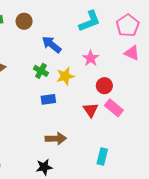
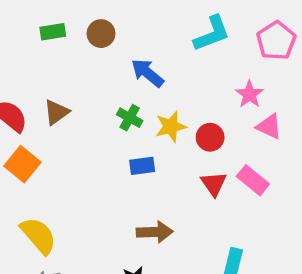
pink triangle: (132, 53) -> (269, 127), moved
pink star: (91, 58) -> (249, 94), moved
red circle: (104, 86) -> (210, 137), moved

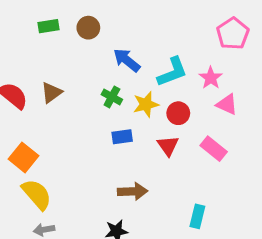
cyan L-shape: (212, 34) -> (172, 72), moved
orange square: (22, 164) -> (23, 157), moved
red triangle: (214, 184) -> (168, 146), moved

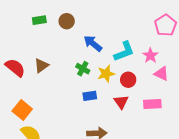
pink rectangle: (214, 149) -> (152, 104), turned -42

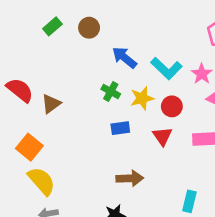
green rectangle: (39, 20) -> (52, 26), turned -32
cyan L-shape: (124, 51) -> (166, 68), turned 65
brown triangle: (41, 66) -> (51, 104), moved

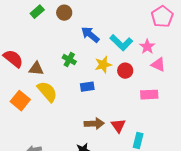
green cross: (111, 91) -> (69, 60), moved
brown triangle: (51, 104) -> (36, 69), turned 42
red triangle: (162, 136) -> (118, 126), moved
yellow semicircle: (42, 181) -> (47, 92), moved

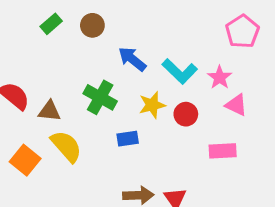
green cross: (69, 60) -> (100, 97), size x1.5

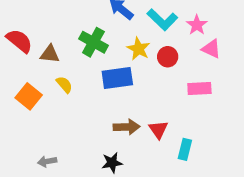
yellow star: (152, 105) -> (139, 49), turned -30
blue rectangle: (128, 139) -> (117, 78), size x1.6
yellow semicircle: (66, 146) -> (64, 85), size x0.6

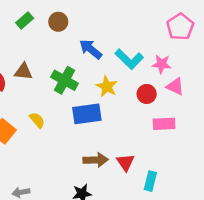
pink star: (197, 25) -> (162, 64), turned -30
brown triangle: (50, 54) -> (23, 72), moved
red circle: (168, 57) -> (147, 94), moved

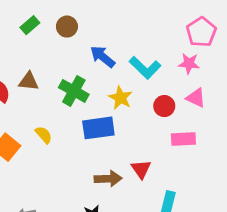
pink star: (162, 64) -> (189, 64), moved
red triangle: (125, 162) -> (141, 169), moved

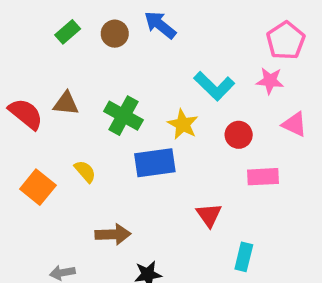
blue arrow: (103, 57) -> (160, 25), moved
pink triangle: (196, 98) -> (294, 124), moved
brown arrow: (108, 179) -> (113, 234), moved

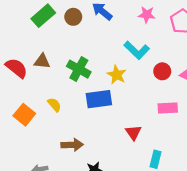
green rectangle: (68, 32) -> (43, 16), size x1.5
pink star: (270, 81) -> (147, 15), moved
red circle: (239, 135) -> (162, 71), moved

